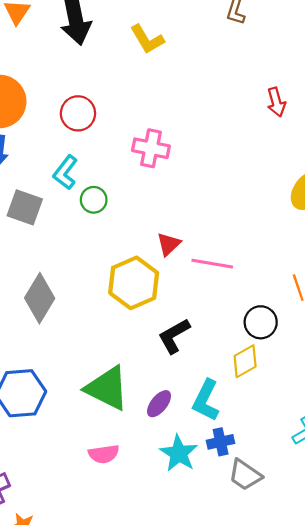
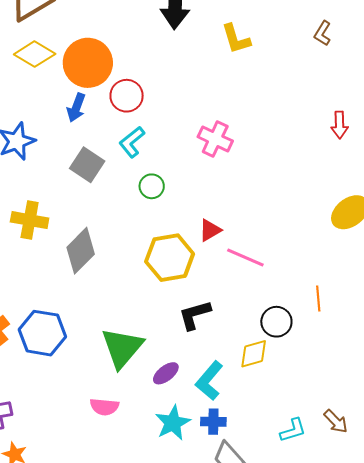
red circle: (78, 113) -> (127, 96), moved
green circle: (94, 200) -> (152, 186), moved
green triangle: (107, 388) -> (122, 348), turned 30

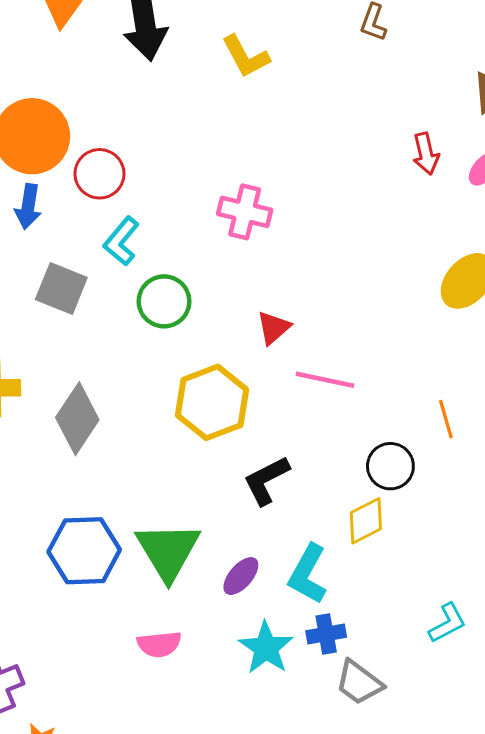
green circle: (152, 186) -> (164, 301), size x1.4
red triangle: (210, 230) -> (274, 328), moved
blue hexagon: (42, 333) -> (84, 551), moved

